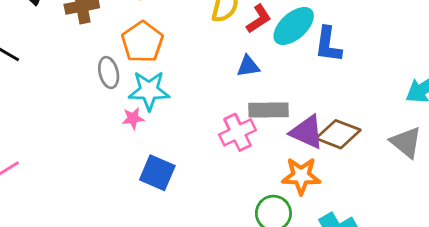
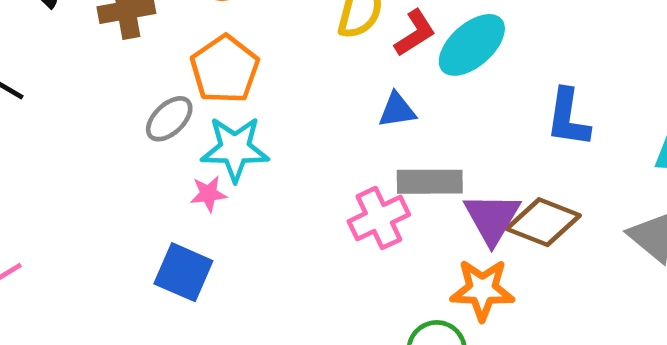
blue L-shape: (328, 45) -> (568, 118), moved
gray ellipse: (109, 73) -> (169, 119), turned 60
purple triangle: (307, 132) -> (492, 218), turned 36
blue square: (157, 173) -> (183, 272), moved

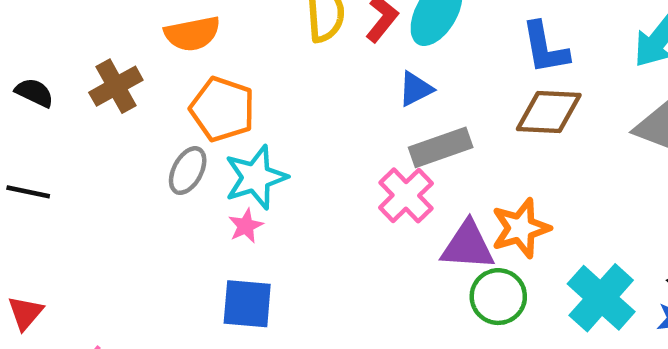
blue triangle: (397, 110) -> (416, 89), moved
purple triangle: (492, 218) -> (468, 246), moved, turned -38
brown diamond: (543, 222) -> (549, 112), moved

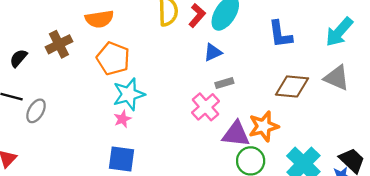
black semicircle: (34, 93) -> (18, 58), moved, turned -78
brown diamond: (549, 112) -> (292, 86), moved
gray rectangle: (441, 147) -> (224, 83), size x0.6
gray ellipse: (188, 171) -> (36, 111), moved

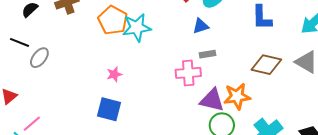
cyan star: (129, 94) -> (137, 27), moved
pink cross: (205, 107) -> (188, 73), turned 30

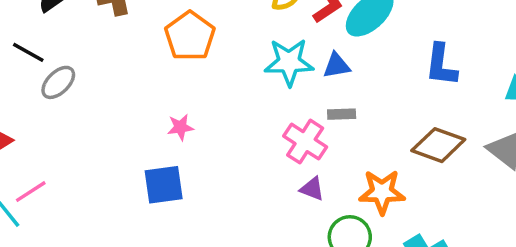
cyan star: (137, 27) -> (289, 62), moved
pink cross: (188, 73) -> (305, 142), turned 30
purple triangle: (212, 100) -> (312, 189), moved, size x0.6
blue square: (109, 109) -> (164, 185), turned -30

